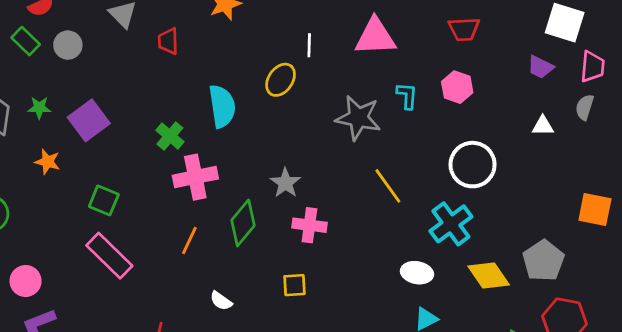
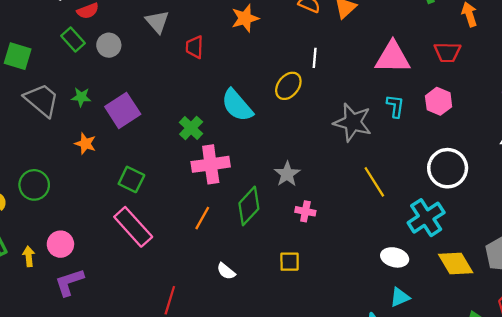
pink triangle: (375, 37) -> (393, 57), moved
cyan semicircle: (222, 106) -> (237, 105), turned 144
pink cross: (309, 225) -> (305, 211), size x0.7

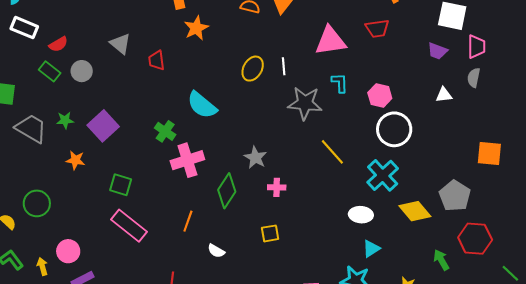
white line: (315, 58) -> (284, 66), moved
yellow ellipse: (288, 86) -> (253, 69), moved
pink hexagon: (439, 101) -> (380, 95), moved
orange line: (202, 218) -> (188, 221), moved

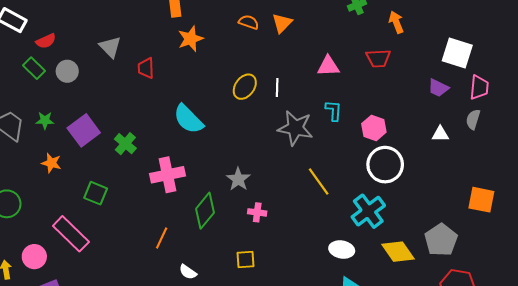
pink triangle: (330, 41) -> (328, 66), size x0.7
green cross: (165, 131) -> (125, 144), moved
pink rectangle: (129, 226) -> (71, 234), moved

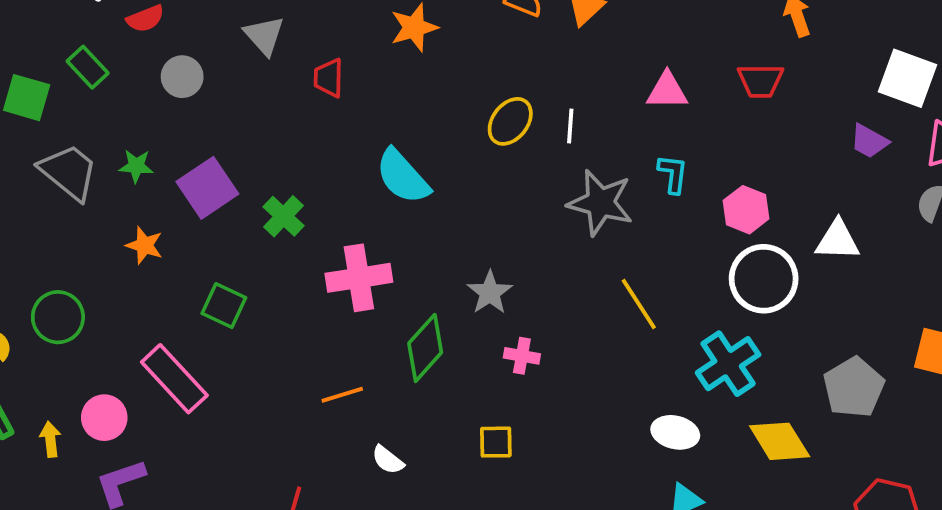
green rectangle: (34, 68) -> (88, 67), moved
white triangle: (440, 134) -> (838, 240), moved, size x1.4
orange line: (162, 238) -> (342, 395), turned 45
gray pentagon: (441, 240) -> (854, 387), moved

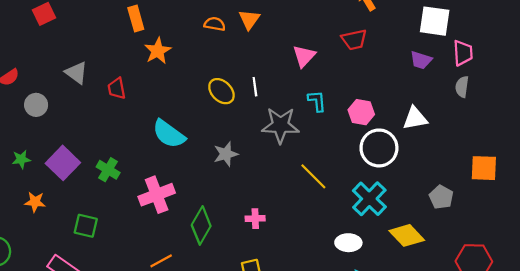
pink triangle: (667, 91) -> (304, 56), turned -35
yellow ellipse: (510, 121) -> (221, 91), turned -72
gray star: (490, 293) -> (226, 154), moved, turned 30
gray pentagon: (854, 387) -> (441, 197), size x0.7

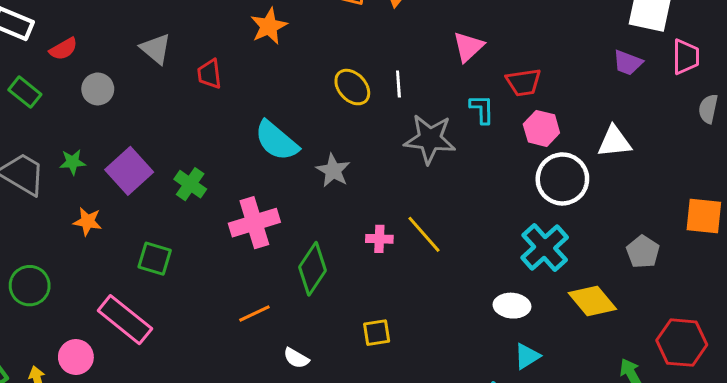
red trapezoid: (354, 40) -> (524, 82), moved
gray semicircle: (462, 87) -> (708, 109), moved
gray star: (226, 154) -> (333, 170), moved, turned -30
yellow line: (313, 176) -> (424, 234), moved
pink cross: (255, 219) -> (379, 239), moved

